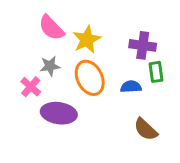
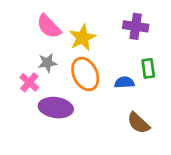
purple cross: (143, 45) -> (136, 26), moved

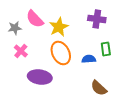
gray star: (47, 63) -> (15, 28), moved
pink cross: (29, 82) -> (21, 51), moved

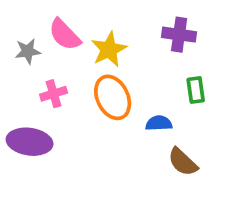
pink cross: (21, 51) -> (54, 94), moved, turned 32
blue semicircle: (89, 59) -> (159, 123), moved
purple ellipse: (40, 77) -> (30, 142), moved

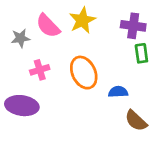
yellow star: (109, 49) -> (82, 20), moved
green rectangle: (196, 90) -> (141, 53), moved

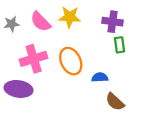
yellow star: (82, 20) -> (70, 17), turned 30
gray star: (20, 38) -> (12, 24), moved
pink cross: (40, 70) -> (34, 59), size x1.6

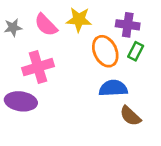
green rectangle: (120, 45) -> (136, 51), turned 35
orange ellipse: (71, 61) -> (105, 51), moved
blue semicircle: (100, 77) -> (113, 88), size x1.5

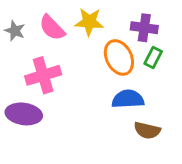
gray star: (13, 27) -> (15, 31), turned 30
brown semicircle: (130, 116) -> (147, 130), turned -30

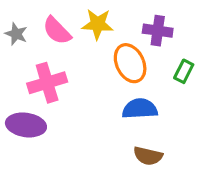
green rectangle: (153, 57) -> (184, 71), moved
brown semicircle: (147, 130) -> (148, 156), moved

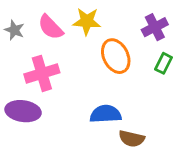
purple cross: (158, 31) -> (155, 27), moved, turned -35
blue semicircle: (140, 109) -> (106, 114), moved

